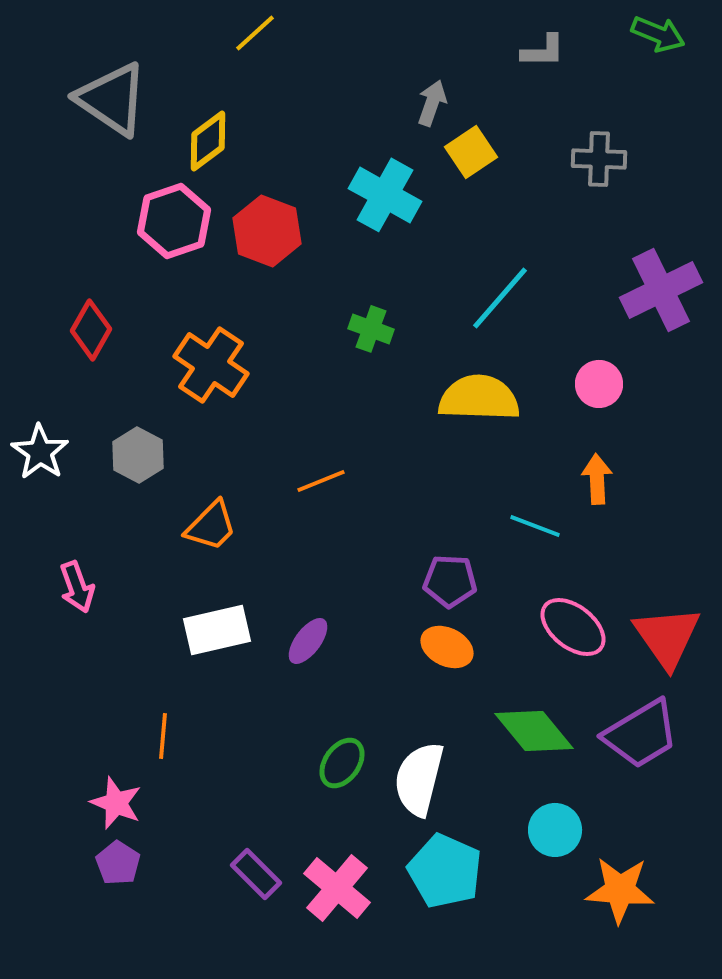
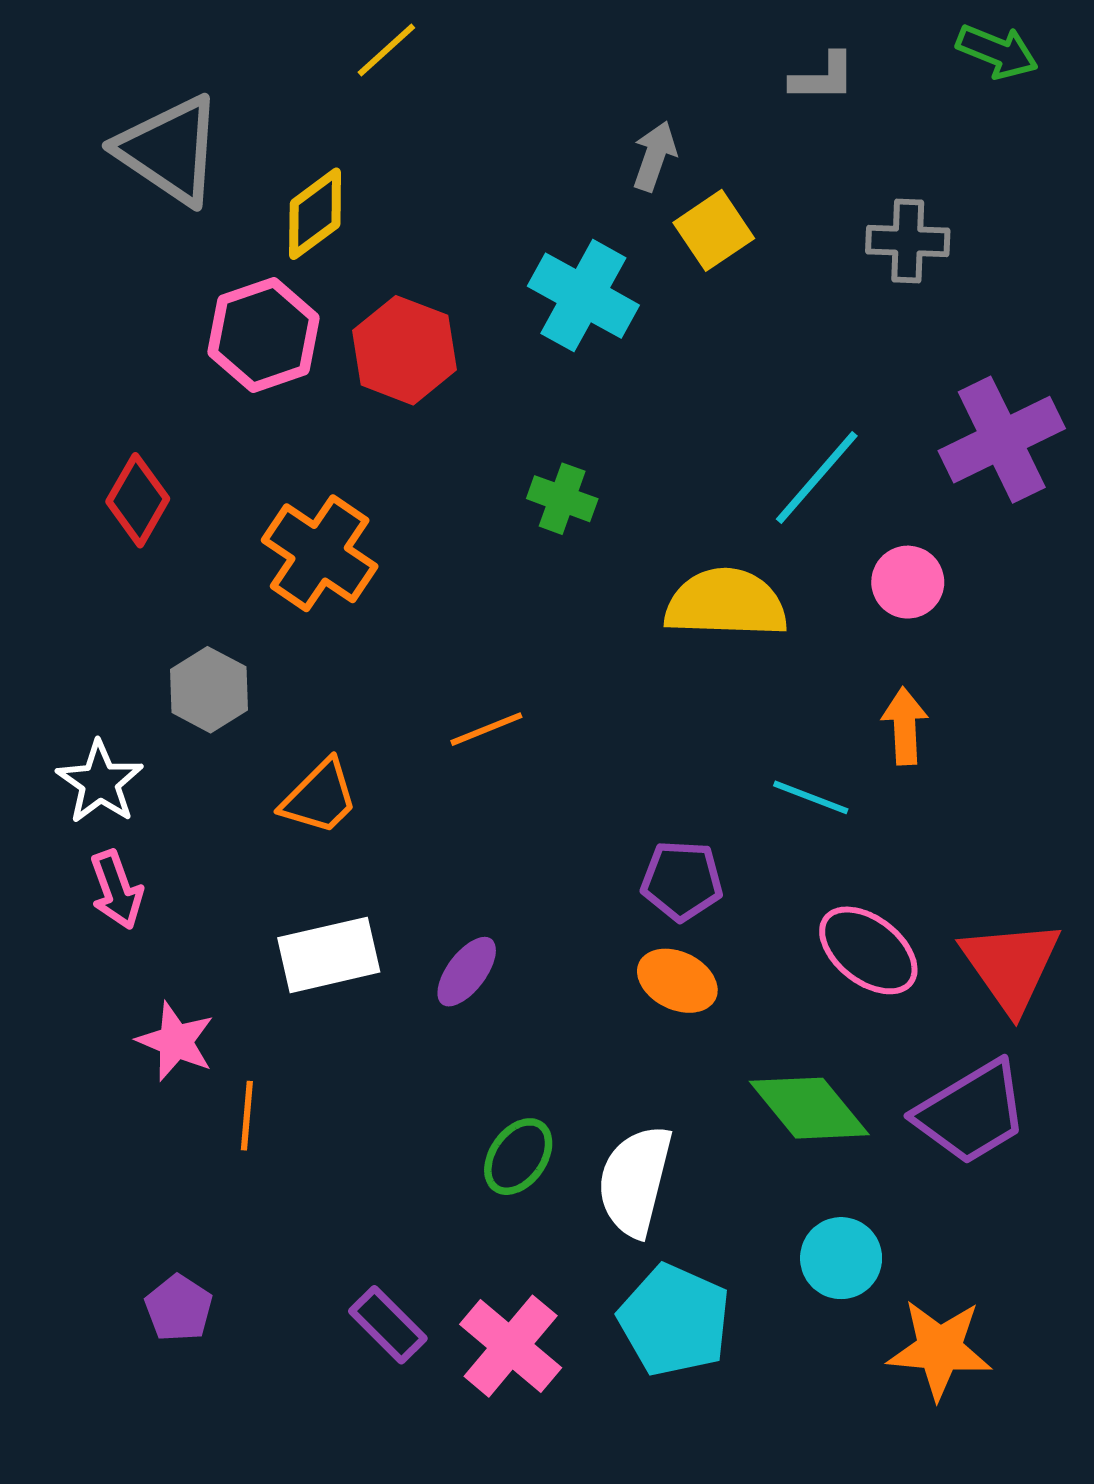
cyan line: (500, 298) -> (817, 477), moved
white star: (40, 452) -> (100, 782), moved
pink star: (116, 803) -> (176, 1041), moved

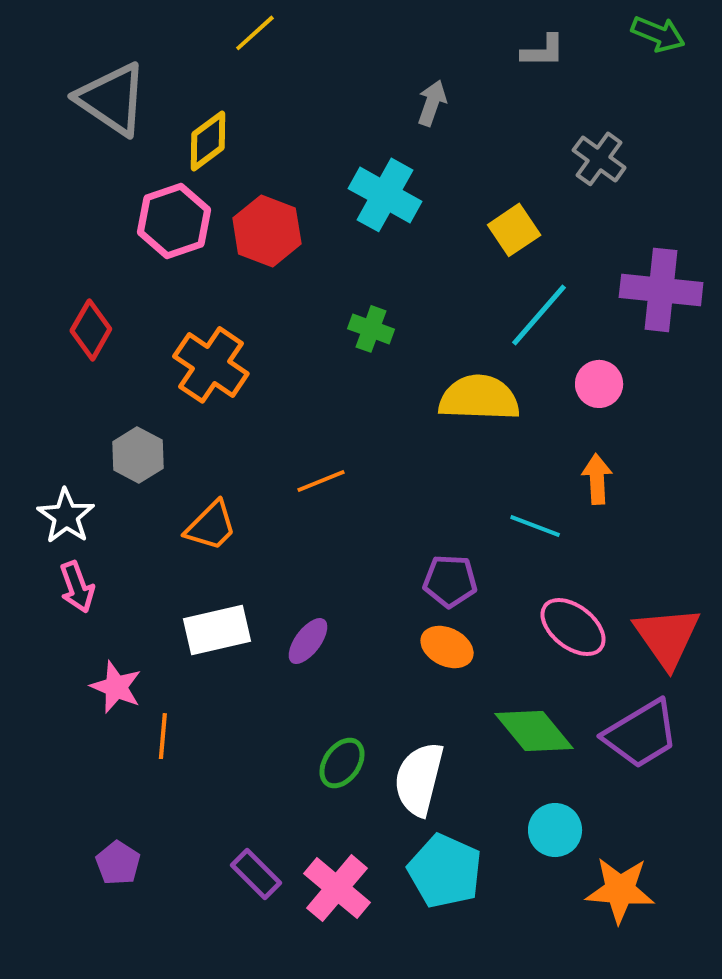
yellow square: (714, 230) -> (514, 230), moved
gray cross: (908, 241) -> (599, 159), turned 34
purple cross: (1002, 440) -> (661, 290), turned 32

